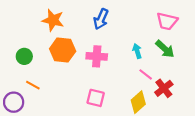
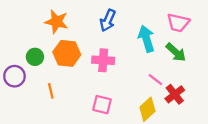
cyan arrow: (137, 51) -> (146, 39), moved, size x1.6
green circle: (24, 56) -> (35, 57), moved
orange line: (33, 85) -> (51, 91), moved, turned 48
purple circle: (14, 102) -> (14, 76), moved

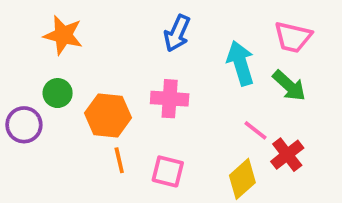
orange star: (57, 22) -> (63, 35), moved
orange hexagon: (67, 53) -> (108, 115), moved
orange line: (51, 91) -> (119, 160), moved

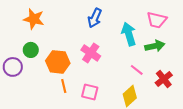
green arrow: (289, 86) -> (155, 46), turned -54
pink cross: (170, 99) -> (91, 53), turned 30
red cross: (287, 155) -> (164, 79), moved

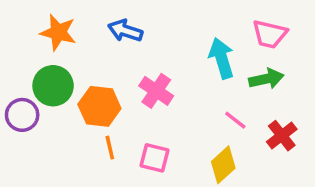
blue arrow: (95, 18) -> (125, 31), moved, turned 84
green circle: (31, 50) -> (53, 86), size x1.5

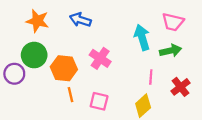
pink line: (235, 120) -> (151, 77), turned 56

